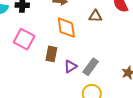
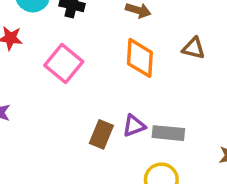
brown rectangle: (51, 54) -> (101, 134), moved
gray rectangle: (91, 67) -> (168, 133), turned 48

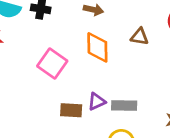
pink square: (64, 63) -> (52, 64), moved
brown rectangle: (101, 134) -> (71, 110), turned 75

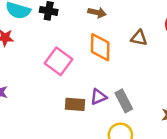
gray rectangle: (124, 105) -> (124, 101), turned 60

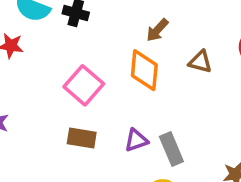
brown arrow: (97, 13) -> (157, 30), moved, turned 114
brown rectangle: (75, 104) -> (82, 138), moved

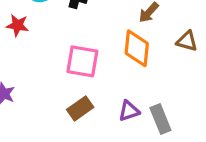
pink square: (84, 85) -> (82, 61), turned -32
brown rectangle: (82, 138) -> (80, 108), turned -45

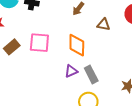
orange diamond: (137, 48) -> (77, 45), moved
brown rectangle: (80, 108) -> (12, 47), moved

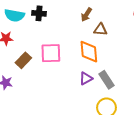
brown triangle: (104, 25) -> (100, 30), moved

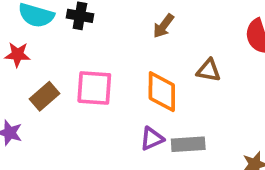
brown triangle: (100, 30) -> (209, 70), moved
gray rectangle: (106, 80) -> (188, 144), turned -66

